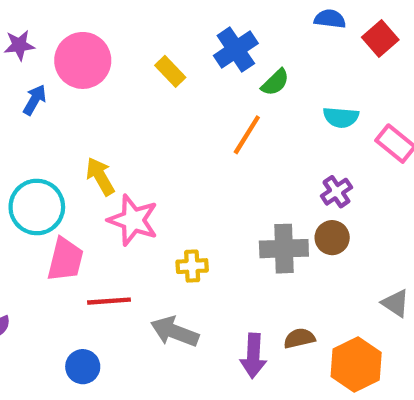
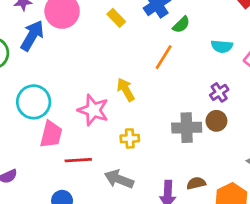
blue arrow: (35, 100) -> (32, 36), size x1.6
yellow arrow: (100, 176) -> (126, 90), moved

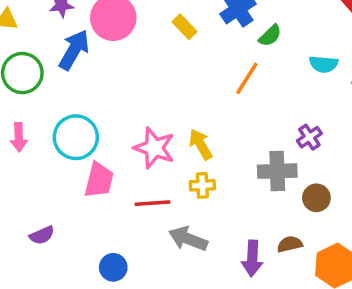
yellow arrow: (126, 90) -> (201, 144), moved
purple cross: (219, 92) -> (309, 137), moved
brown circle: (216, 121) -> (316, 198), moved
red line: (78, 160) -> (152, 203), moved

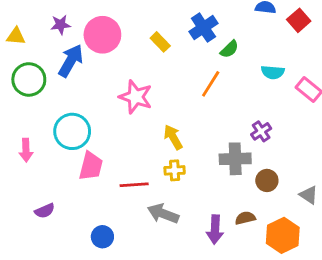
pink arrow: (19, 137) -> (26, 150), moved
pink star: (154, 148) -> (136, 97), moved

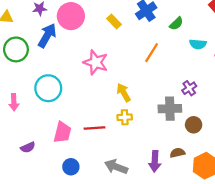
green semicircle: (229, 49) -> (176, 24), moved
pink trapezoid: (91, 166) -> (62, 132), moved
gray arrow: (163, 214) -> (116, 167), moved

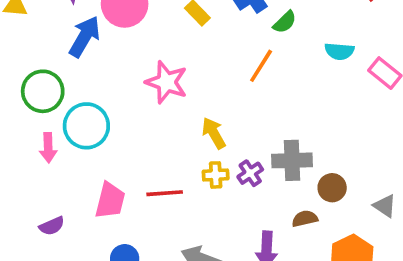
green semicircle: (176, 24) -> (285, 22), moved
green circle: (16, 49) -> (43, 91), moved
purple cross: (189, 88) -> (250, 173), moved
pink arrow: (14, 102) -> (48, 148), moved
brown semicircle: (177, 153) -> (305, 219), moved

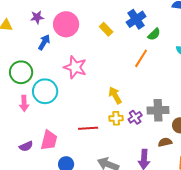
blue arrow: (85, 37) -> (44, 42), size x0.7
pink star: (166, 82) -> (75, 67), moved
pink trapezoid: (110, 200) -> (49, 140), moved

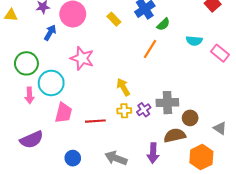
pink trapezoid: (49, 140) -> (63, 113), moved
brown semicircle: (165, 142) -> (175, 135), size x1.5
purple semicircle: (26, 146) -> (32, 140), size x1.6

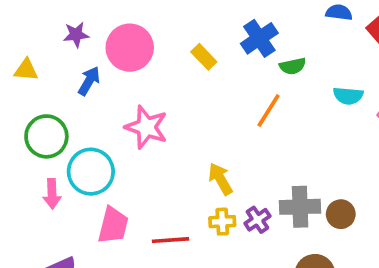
yellow triangle: (11, 15) -> (26, 70), moved
green semicircle: (163, 24) -> (293, 66), turned 32
brown circle: (190, 118) -> (341, 214), moved

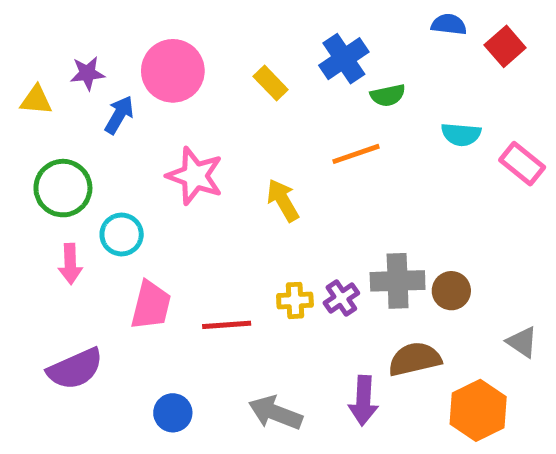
purple star: (76, 35) -> (87, 73), moved
orange line: (269, 111) -> (356, 154), turned 39
cyan circle: (91, 172) -> (122, 234), size x0.7
yellow arrow: (220, 179) -> (283, 200), moved

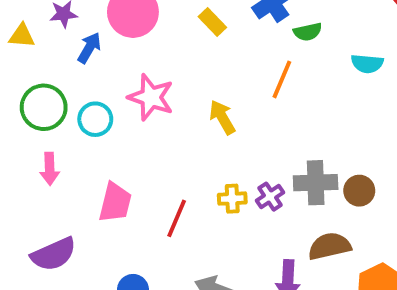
orange line: (356, 154) -> (282, 79), turned -48
cyan circle: (122, 234) -> (95, 119), moved
red line: (227, 325) -> (177, 218), turned -63

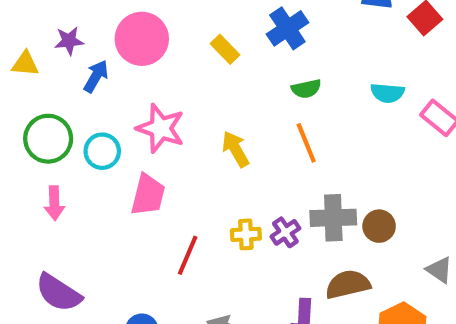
green semicircle: (308, 32) -> (306, 89), moved
orange line: (282, 79) -> (306, 143), moved, turned -45
pink trapezoid: (115, 203) -> (148, 195), moved
purple semicircle: (54, 254) -> (59, 293), turned 57

